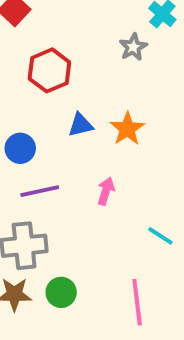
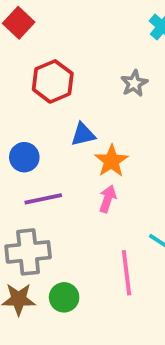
gray star: (133, 47) -> (134, 83), moved
orange star: (127, 129) -> (111, 161), moved
pink line: (137, 302) -> (127, 273), moved

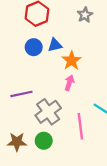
blue circle: (24, 157) -> (34, 47), moved
purple line: (43, 199) -> (21, 94), moved
gray cross: (28, 252) -> (48, 112), moved, turned -30

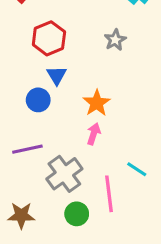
blue triangle: (55, 45) -> (57, 75), moved, turned -48
blue circle: (34, 47) -> (38, 100), moved
green circle: (44, 141) -> (77, 214), moved

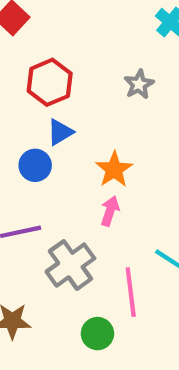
blue triangle: (57, 75) -> (60, 132), turned 30
green circle: (77, 214) -> (97, 334), moved

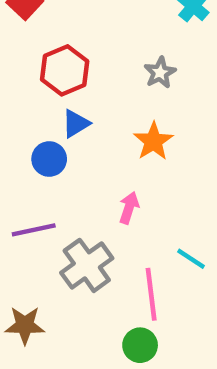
orange star: (114, 169) -> (153, 141), moved
green circle: (97, 334) -> (140, 345), moved

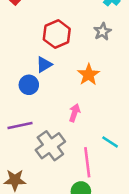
red hexagon: (65, 70) -> (57, 34), moved
gray star: (160, 73) -> (102, 32), moved

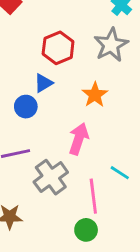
gray star: (102, 32) -> (111, 45), size x1.6
pink arrow: (75, 113) -> (79, 139), size x1.5

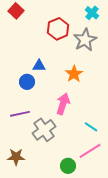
red hexagon: (58, 48) -> (58, 29), moved
blue triangle: (43, 83) -> (39, 66), turned 32
pink line: (93, 196) -> (90, 151), moved, turned 65

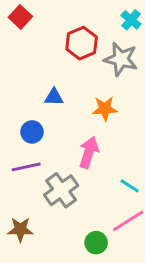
gray star: (85, 40) -> (121, 59), turned -30
orange star: (74, 74) -> (105, 109), turned 30
blue circle: (27, 82) -> (32, 132), moved

